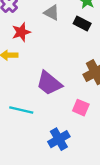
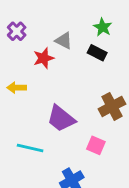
red star: (21, 32) -> (44, 58), moved

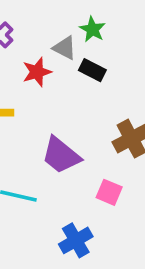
green star: (103, 27) -> (92, 29), moved
black rectangle: (97, 53) -> (92, 70), moved

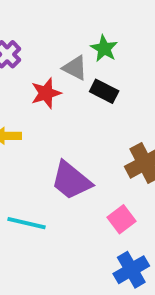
pink square: (109, 192) -> (122, 219), turned 30
blue cross: (76, 240) -> (131, 270), moved

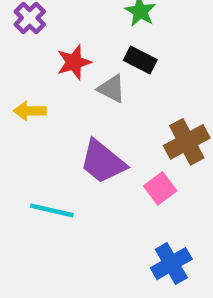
gray triangle: (75, 68) -> (112, 89), moved
pink square: (122, 219) -> (160, 188), moved

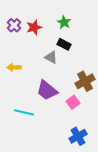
red star: (74, 62) -> (34, 27), moved

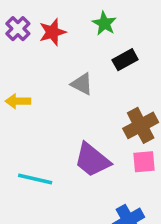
black rectangle: (64, 44) -> (125, 60), moved, turned -56
purple trapezoid: (47, 90) -> (92, 160), moved
pink square: (73, 102) -> (144, 162), moved, turned 32

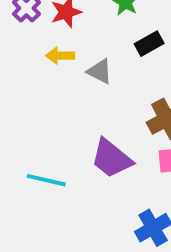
yellow arrow: (18, 101) -> (60, 56), moved

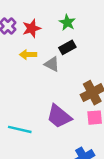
black rectangle: (149, 44) -> (67, 47), moved

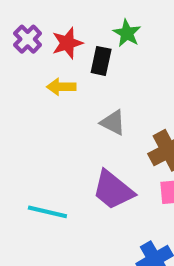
black rectangle: (67, 47) -> (101, 61), moved, turned -49
gray triangle: (52, 64) -> (113, 123), moved

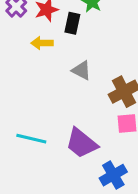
purple trapezoid: (113, 190) -> (81, 143), moved

